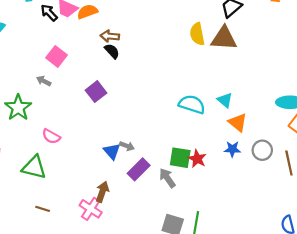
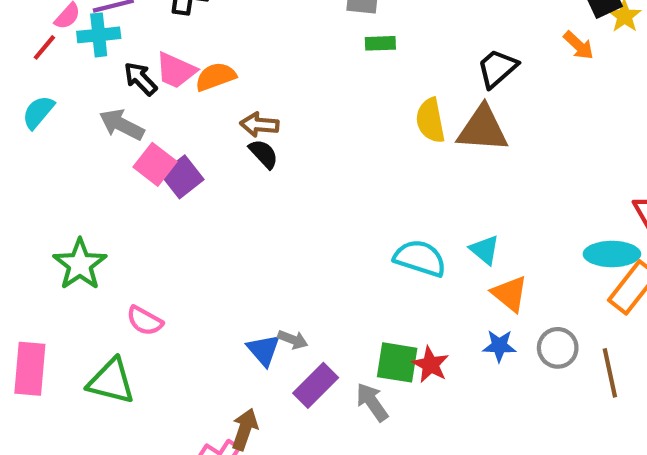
gray arrow: (44, 81) -> (122, 125), moved, size x1.5
purple square: (96, 92) -> (182, 177), moved

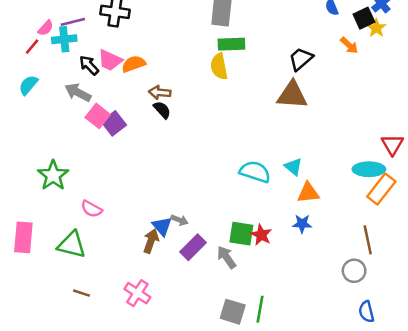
green rectangle: (380, 43) -> (231, 44), size x1.5
yellow semicircle: (430, 120) -> (219, 66), moved
orange triangle: (510, 294) -> (308, 193), turned -45
gray circle: (558, 348) -> (354, 271), moved
brown arrow: (245, 429) -> (151, 241), moved

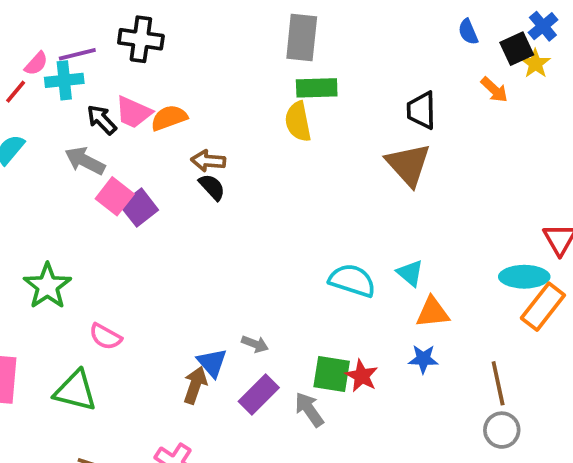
black trapezoid: (301, 59) -> (421, 110), turned -50
brown triangle: (292, 95) -> (408, 165), turned 44
gray arrow: (179, 220) -> (255, 344), moved
brown line: (368, 240) -> (498, 383), moved

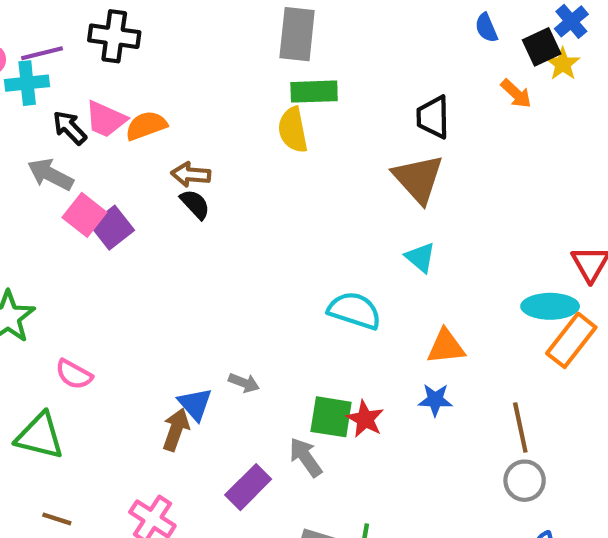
cyan triangle: (410, 273) -> (420, 257), moved
purple rectangle: (259, 395) -> (248, 487), moved

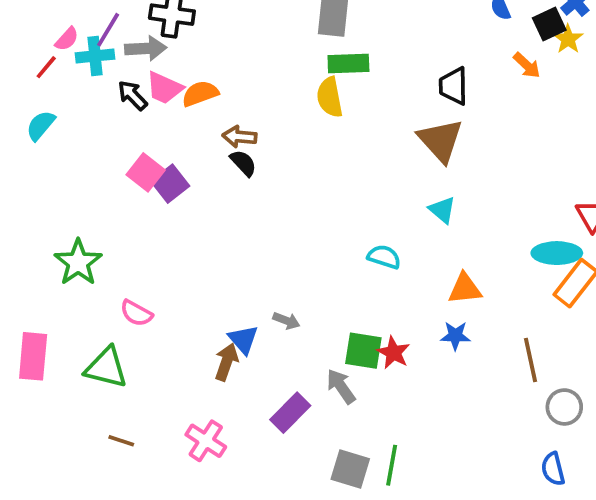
purple line: (42, 53) -> (108, 30), turned -45
gray arrow: (50, 174) -> (146, 48), moved, turned 150
cyan semicircle: (354, 311) -> (384, 257), size x0.7
gray circle: (525, 481) -> (564, 407), moved

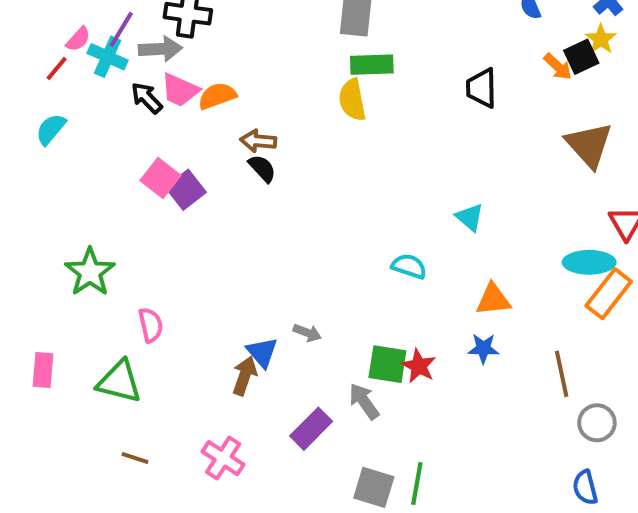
black square: (549, 24) -> (581, 57), moved
cyan cross: (95, 56) -> (108, 57), turned 30
brown triangle: (440, 140) -> (589, 145), moved
pink semicircle: (136, 313) -> (151, 325), turned -132
pink rectangle: (33, 356) -> (43, 370), size x0.7

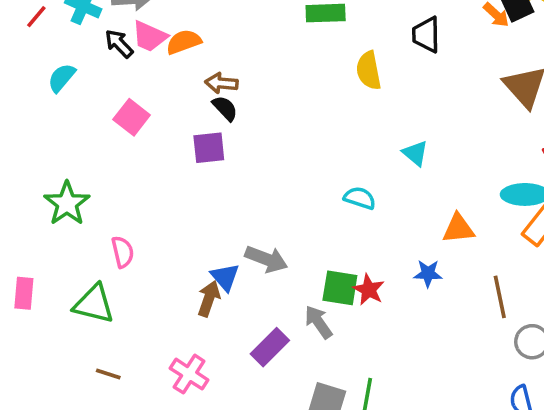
yellow semicircle: (352, 100) -> (369, 71), moved
cyan semicircle: (51, 129) -> (62, 78), moved
purple square: (186, 190) -> (209, 148), moved, turned 32
orange triangle: (493, 299) -> (458, 229), moved
gray arrow: (307, 333) -> (266, 259), size x1.6

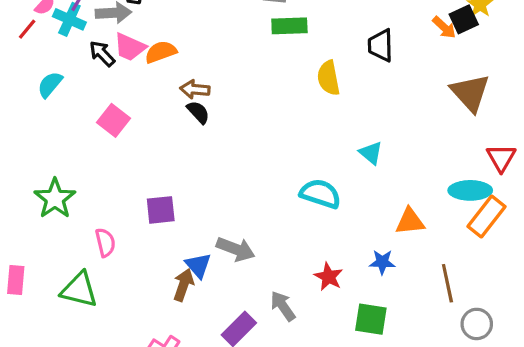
purple square: (209, 148) -> (161, 210), moved
cyan semicircle: (360, 198) -> (320, 194), size x1.4
green square: (340, 288) -> (371, 319), moved

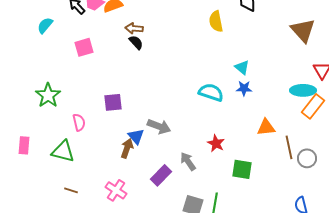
pink square: (113, 120) -> (84, 47), turned 36
orange triangle: (410, 221) -> (266, 127), moved
blue star: (382, 262) -> (244, 88), moved
gray circle: (477, 324) -> (307, 158), moved

